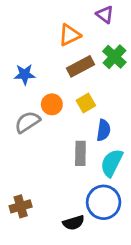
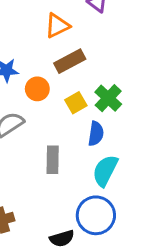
green cross: (114, 57) -> (108, 98), moved
orange circle: (52, 104) -> (37, 89), moved
gray rectangle: (80, 153) -> (53, 160), moved

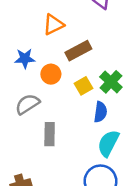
orange triangle: (57, 26) -> (54, 25), moved
gray rectangle: (53, 160) -> (50, 134), moved

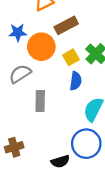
orange circle: (51, 74) -> (41, 47), size x1.5
blue semicircle: (101, 112) -> (76, 81), moved

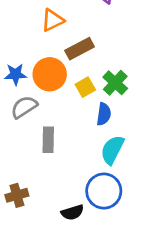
blue star: (18, 32) -> (15, 74), moved
blue semicircle: (76, 81) -> (104, 114), moved

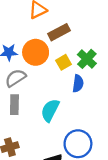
gray rectangle: (48, 140) -> (14, 105), moved
cyan semicircle: (112, 150) -> (50, 110), moved

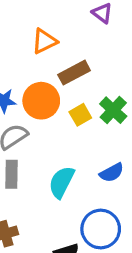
blue semicircle: (78, 84) -> (112, 173), moved, turned 54

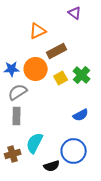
cyan semicircle: (62, 182) -> (35, 143), moved

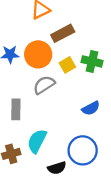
green cross: (82, 75) -> (92, 61), turned -30
gray semicircle: (18, 92) -> (44, 85), moved

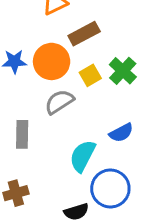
green cross: (92, 61) -> (123, 71), turned 30
cyan semicircle: (37, 141) -> (83, 156), moved

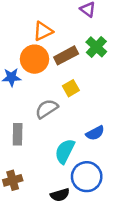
orange circle: (52, 61) -> (35, 59), moved
green cross: (123, 71) -> (96, 47), moved

